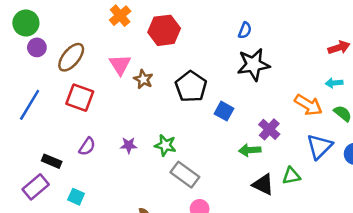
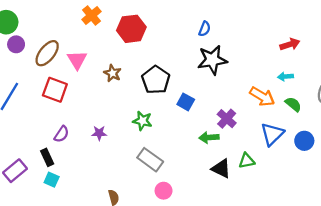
pink triangle: (120, 65) -> (77, 60), moved
green star: (165, 145) -> (142, 121), moved
black rectangle: (52, 161) -> (47, 157), moved, turned 42

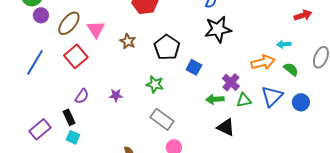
red arrow: (290, 44) -> (303, 15), moved
red square: (55, 90) -> (76, 56), turned 30
orange arrow: (262, 96) -> (263, 62), turned -45
green triangle: (247, 161) -> (244, 100), moved

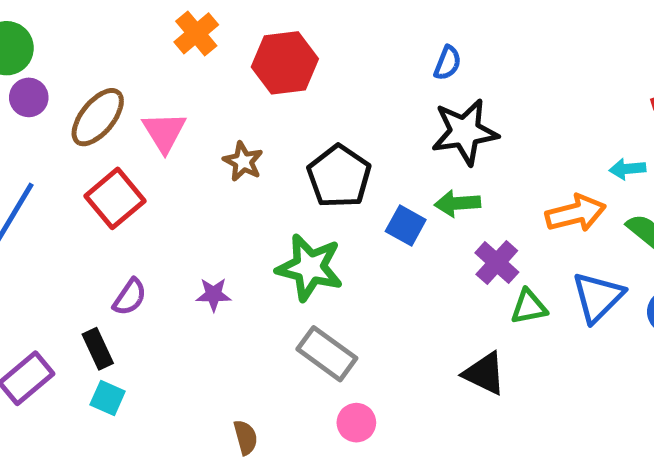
green star: (155, 84) -> (310, 267), size x1.5
green arrow: (215, 99) -> (457, 203), moved

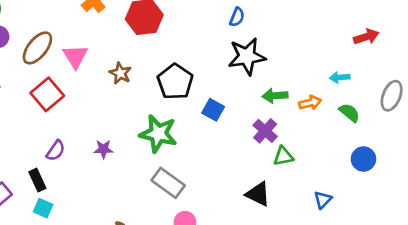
green arrow: (457, 203) -> (275, 96), moved
orange arrow: (576, 213) -> (310, 103), size x0.7
blue triangle: (598, 297) -> (323, 200), moved, size x0.6

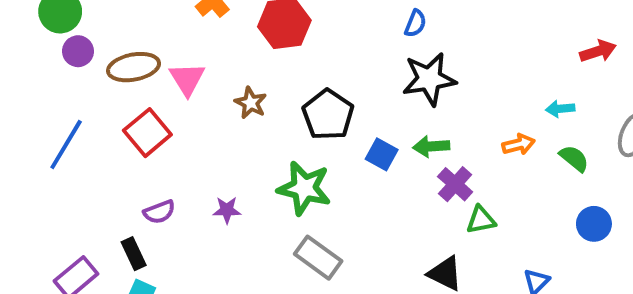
brown ellipse: (37, 48) -> (134, 67), turned 40
green arrow: (275, 96) -> (431, 146), moved
purple semicircle: (56, 151) -> (159, 212), turned 35

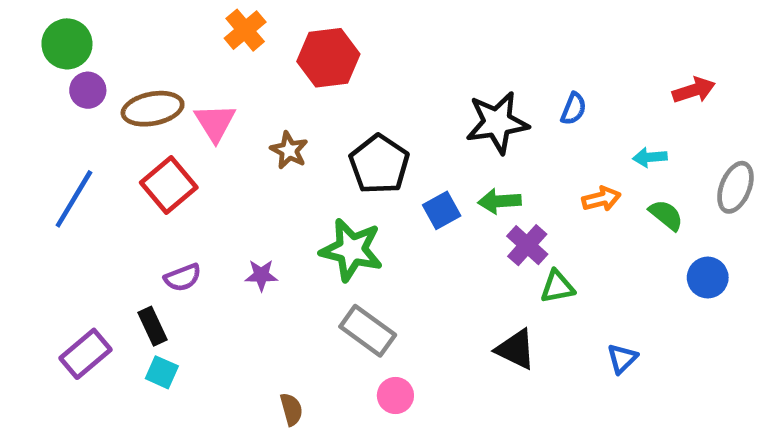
blue semicircle: (415, 23) -> (574, 109), moved
blue square: (382, 154) -> (442, 210), turned 32
blue circle: (594, 224) -> (708, 278), moved

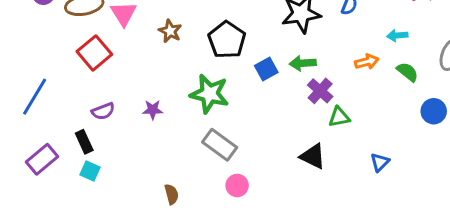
blue line: (74, 199) -> (35, 97), moved

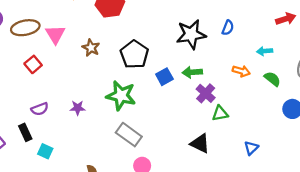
red square: (94, 53) -> (33, 64), size x0.7
orange arrow: (367, 62) -> (241, 71), turned 30
cyan square: (90, 171) -> (45, 151), moved

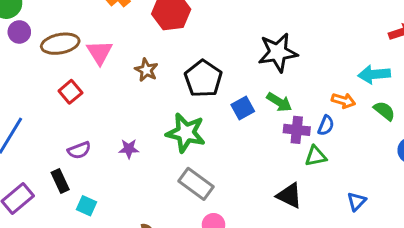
blue semicircle: (228, 28) -> (326, 125), moved
cyan arrow: (265, 51) -> (374, 74), size x1.5
green arrow: (192, 72) -> (279, 102), turned -144
purple cross: (206, 93) -> (297, 130), turned -36

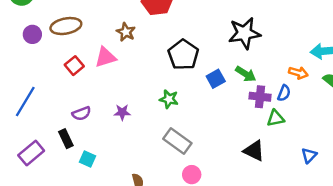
purple circle: (19, 32) -> (32, 34), moved
pink triangle: (100, 52) -> (105, 57), moved, turned 45
brown star: (146, 70) -> (126, 32), moved
green star: (186, 133) -> (169, 99), size x0.6

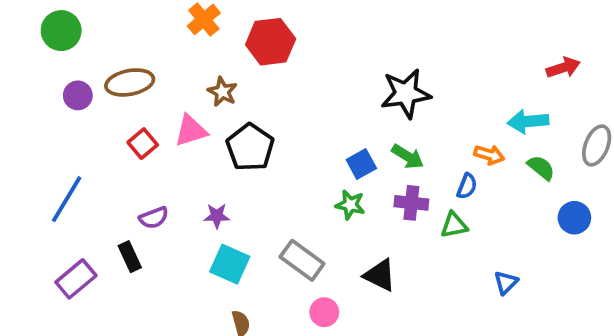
black pentagon: (183, 55) -> (250, 147), moved
purple cross: (260, 97) -> (411, 203), moved
green star: (169, 99) -> (350, 205), moved
black triangle: (254, 151) -> (380, 275), moved
cyan square: (87, 159) -> (230, 264), moved, size x1.5

